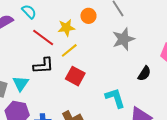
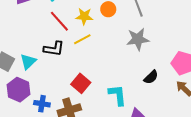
red square: (75, 76) -> (81, 83), moved

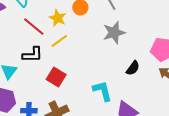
yellow star: (84, 16) -> (58, 18), turned 30
red square: (81, 83) -> (56, 77), moved

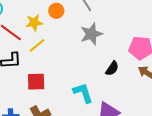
yellow star: (58, 18) -> (34, 23), turned -30
red square: (56, 77) -> (36, 82), turned -30

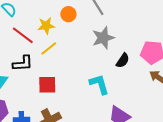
black semicircle: (112, 68) -> (123, 61), moved
cyan L-shape: (83, 93) -> (99, 84), moved

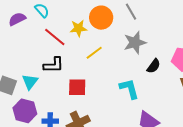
orange circle: (68, 14) -> (101, 18), size x1.5
yellow line: (49, 49) -> (94, 53), moved

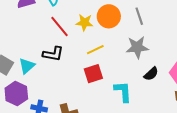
red square: (77, 87) -> (93, 74), moved, turned -30

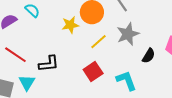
red line: (60, 27) -> (15, 55), moved
yellow line: (95, 50) -> (99, 42), moved

